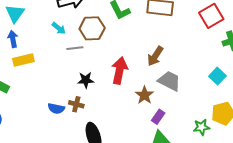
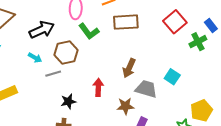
red arrow: (119, 71) -> (98, 87), size x0.7
cyan square: (217, 76) -> (172, 77), moved
brown star: (144, 95) -> (125, 106), turned -30

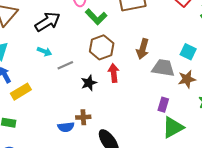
brown hexagon: (66, 53) -> (102, 47), moved
black star: (68, 101) -> (89, 83), moved
brown star: (125, 106) -> (187, 79), moved

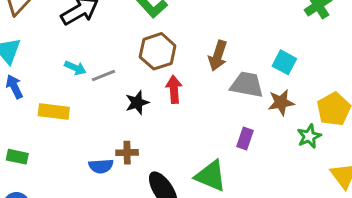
cyan arrow: (44, 51) -> (75, 68), moved
yellow rectangle: (21, 92) -> (54, 111), moved, turned 36
green triangle: (173, 127) -> (211, 176), moved, turned 50

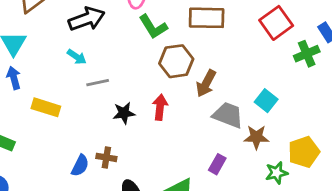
brown hexagon: (158, 51) -> (176, 61), moved
cyan arrow: (75, 68) -> (77, 57), moved
blue semicircle: (101, 166) -> (80, 166), turned -70

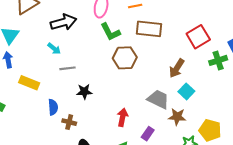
brown arrow: (206, 83) -> (177, 68), moved
red arrow: (160, 107) -> (122, 117), moved
yellow pentagon: (304, 152) -> (210, 130), turned 30
blue semicircle: (80, 166) -> (53, 107), moved, turned -35

